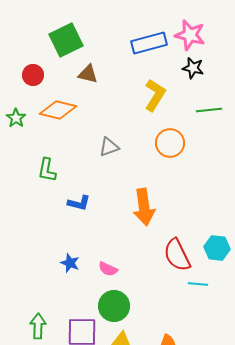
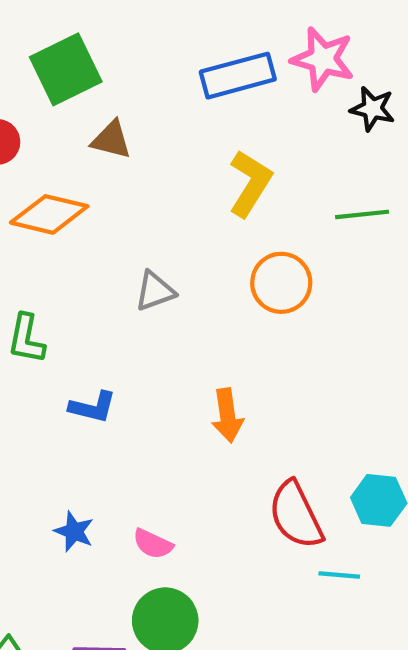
black star: (193, 68) -> (372, 109), moved
orange arrow: (144, 207) -> (227, 415), size x0.7

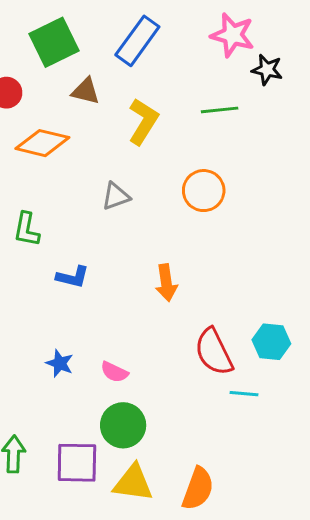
blue rectangle: (238, 76) -> (137, 41), moved, turned -39
yellow L-shape: (250, 183) -> (143, 121), moved
green line: (362, 214) -> (220, 110), moved

